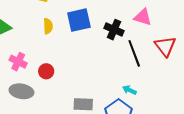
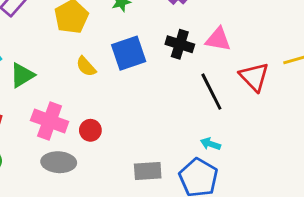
yellow semicircle: (48, 26) -> (86, 66), turned 147
black cross: (114, 30) -> (180, 44), moved
pink cross: (18, 62) -> (50, 121), size x1.4

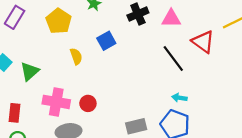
black cross: (180, 44) -> (138, 14), moved, turned -30
blue square: (129, 53) -> (106, 41), size x0.7
yellow semicircle: (86, 66) -> (76, 56), turned -147

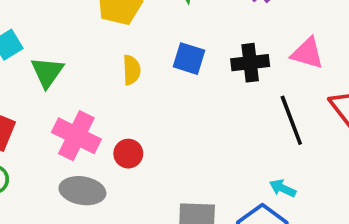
black cross: (138, 14) -> (250, 63), moved
blue square: (106, 41) -> (189, 59), turned 30
green triangle: (30, 71) -> (47, 72), turned -30

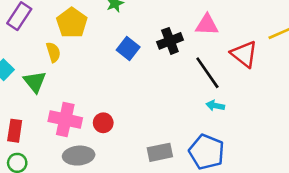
blue square: (189, 59) -> (128, 48), turned 35
yellow semicircle: (132, 70) -> (53, 52), moved
cyan arrow: (283, 188) -> (215, 106), moved

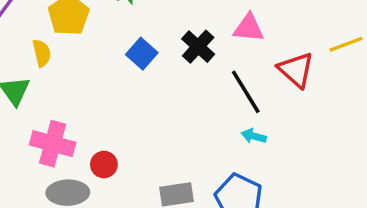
black cross: (170, 41) -> (198, 47), turned -30
red circle: (103, 123) -> (104, 165), moved

